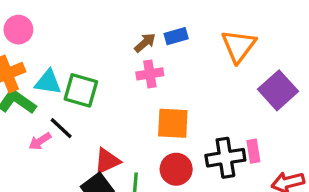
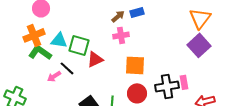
orange triangle: (239, 46) -> (200, 18), moved
red triangle: (107, 161) -> (95, 59), moved

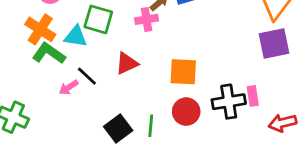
orange cross: (34, 35) -> (40, 29), turned -35
pink cross: (121, 35) -> (146, 19), moved
green square: (79, 45) -> (98, 19), moved
purple square: (199, 45) -> (274, 44), turned 30

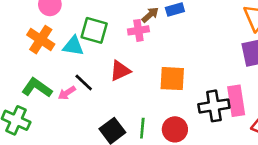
green L-shape: (49, 53) -> (37, 88), moved
pink rectangle: (253, 96) -> (236, 101), size x1.6
red circle: (186, 112) -> (175, 129), moved

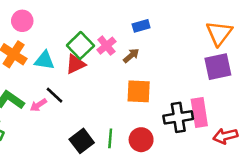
brown arrow: (150, 15) -> (131, 56), moved
green square: (94, 30) -> (80, 46), moved, turned 30
pink cross: (138, 30) -> (106, 46), turned -30
red triangle: (120, 71) -> (75, 64), moved

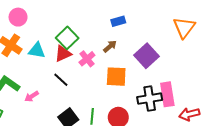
pink cross: (106, 46) -> (87, 59), moved
purple square: (218, 67) -> (146, 56), moved, turned -30
black line: (54, 95) -> (61, 80), moved
pink arrow: (38, 105) -> (32, 96), moved

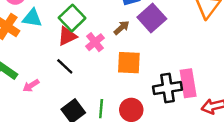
cyan triangle: (37, 51) -> (32, 18), moved
purple square: (146, 56) -> (152, 18), moved

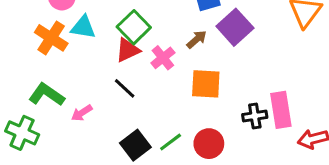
black cross: (168, 88) -> (255, 116), size x0.7
green line: (101, 109) -> (171, 142), turned 48

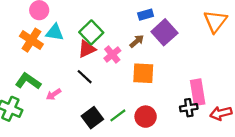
black cross: (255, 116) -> (189, 108), moved

